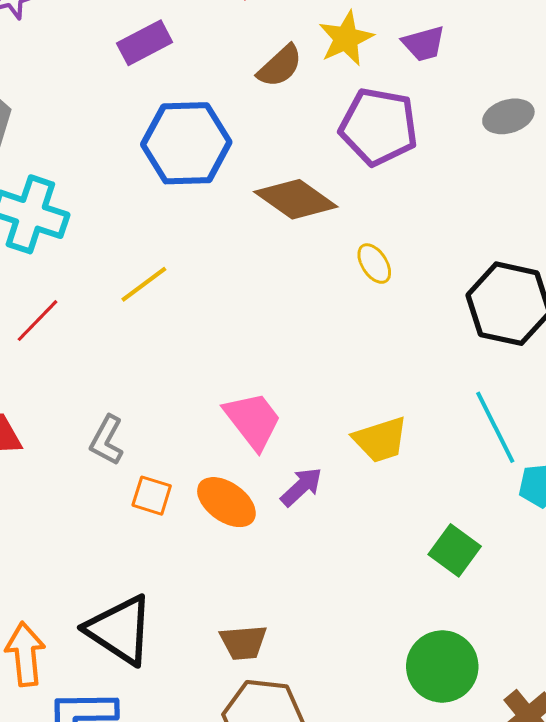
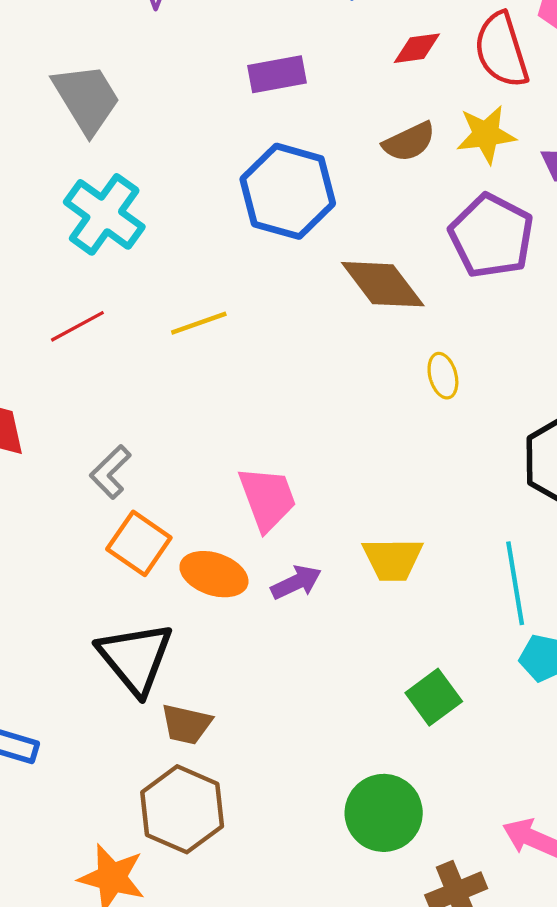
orange square: (152, 496) -> (139, 543), size x1.4
orange ellipse: (226, 502) -> (214, 574), turned -34
black triangle: (120, 630) -> (135, 658), moved

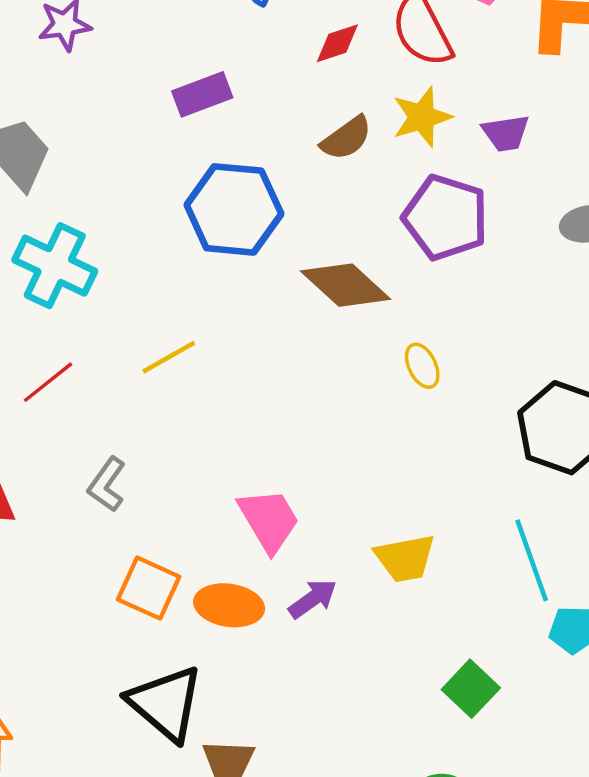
gray L-shape: (110, 472) -> (107, 484), moved

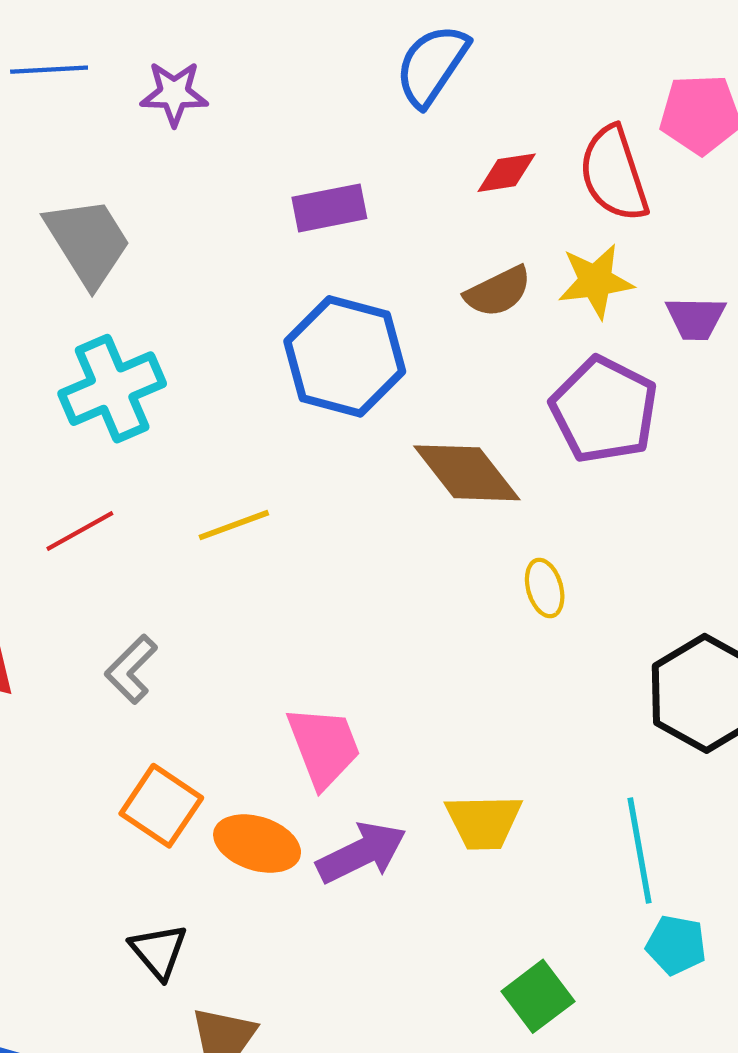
cyan cross: (55, 266) -> (112, 389), turned 32
purple arrow: (313, 599) -> (361, 853), size x1.4
black triangle: (166, 703) -> (159, 951), size x0.6

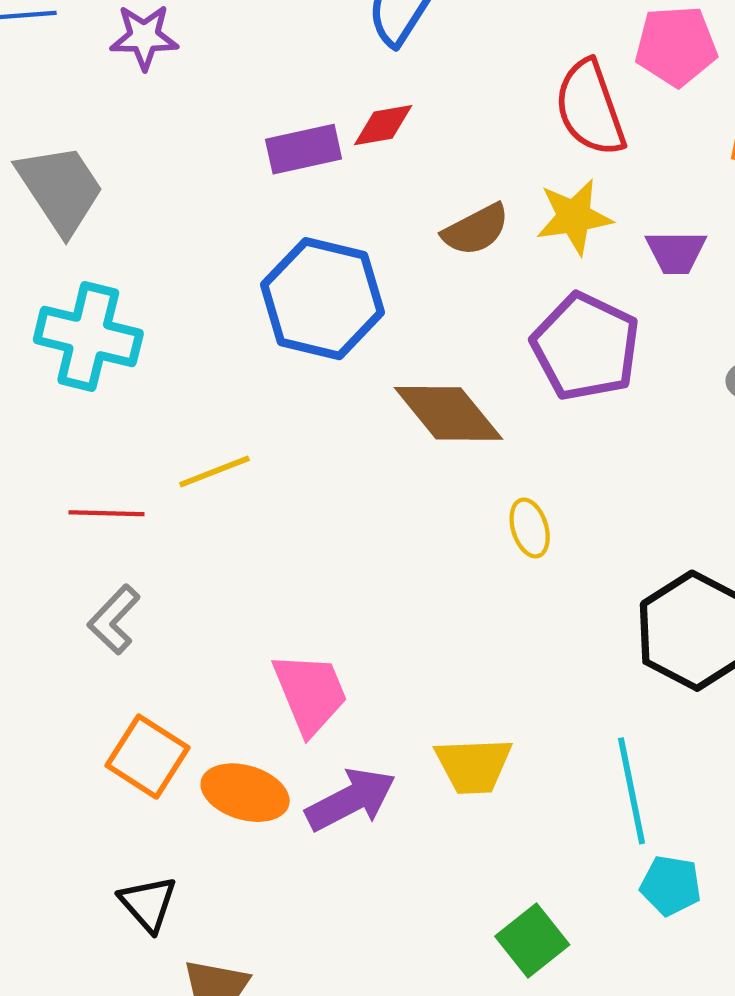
red diamond: (507, 173) -> (383, 125), moved
cyan cross: (112, 389) -> (88, 336), turned 38
red line: (80, 531) -> (107, 513), moved, turned 32

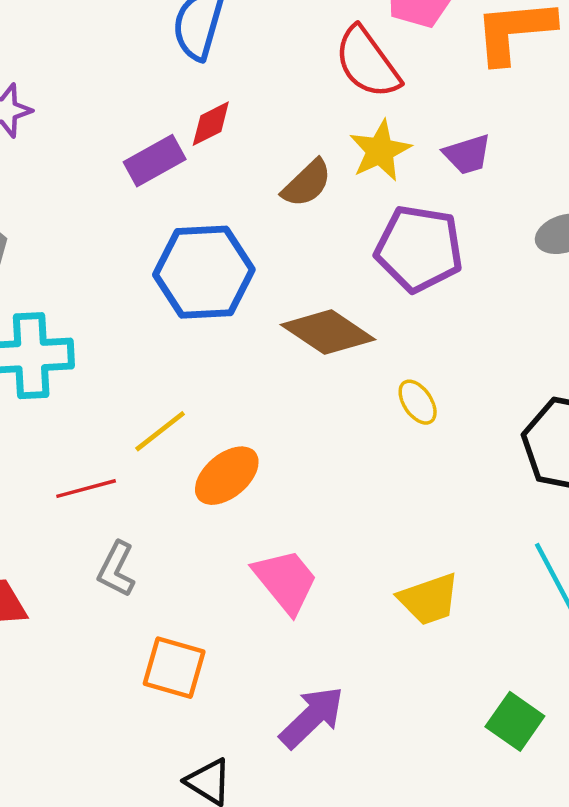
orange ellipse: (245, 793) -> (227, 476), moved, turned -40
purple arrow: (351, 800) -> (312, 717), moved

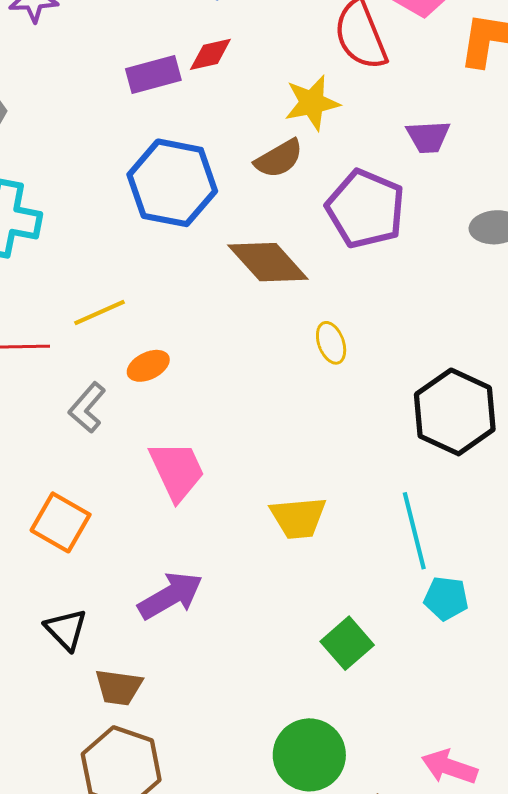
yellow star: (380, 151) -> (312, 103), moved
brown semicircle: (307, 183) -> (279, 159), moved
orange ellipse: (227, 476) -> (148, 366), size x0.7
gray L-shape: (116, 569) -> (87, 408), moved

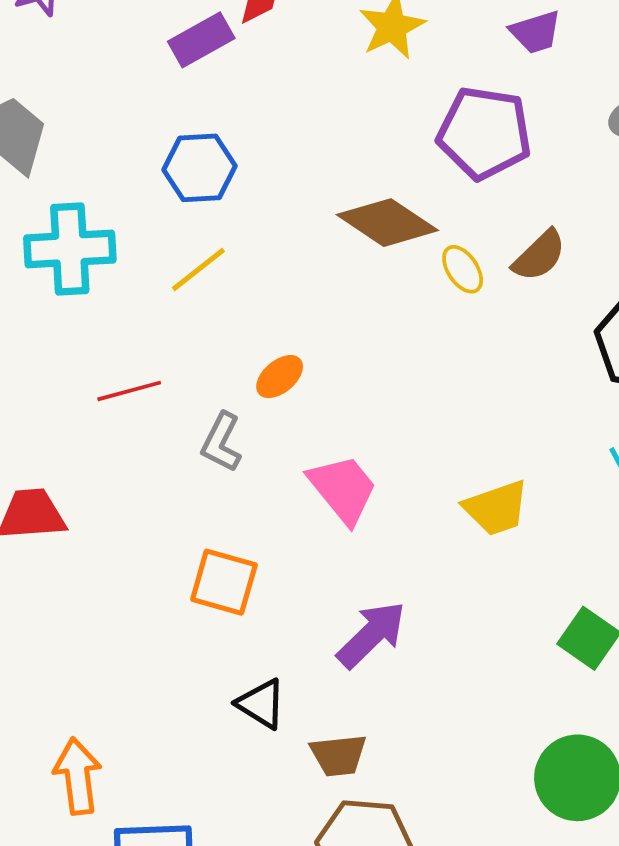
brown semicircle: (279, 159) -> (539, 256), moved
blue hexagon: (172, 183) -> (199, 168), moved, size x0.7
yellow line: (99, 312) -> (198, 269), moved
yellow ellipse: (331, 343) -> (463, 269), moved

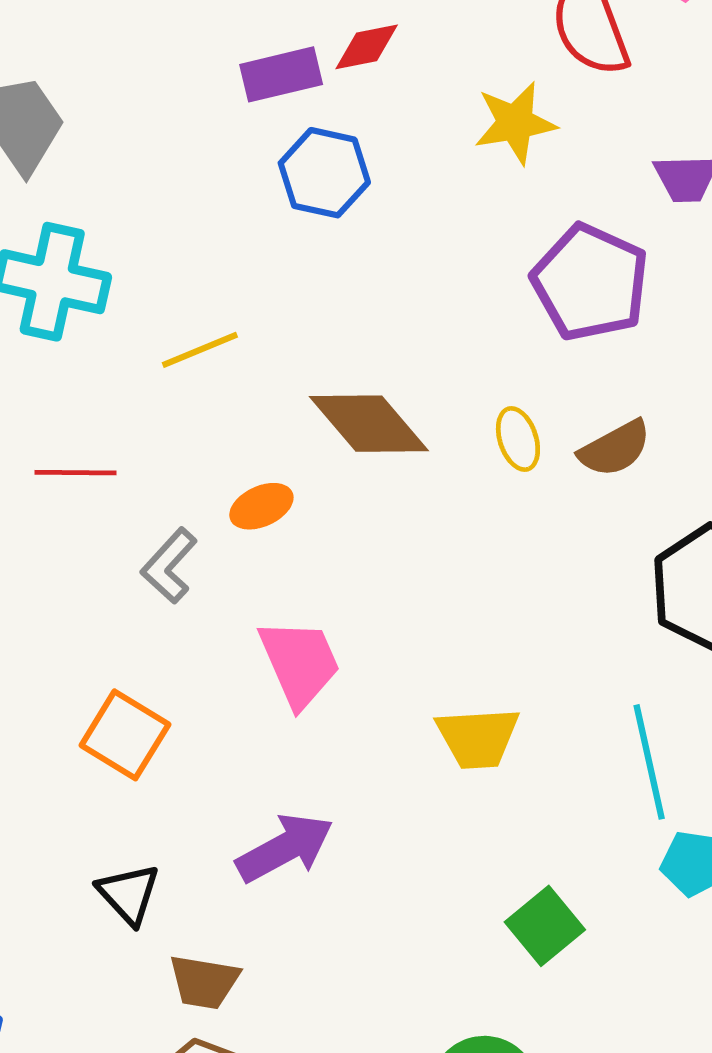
blue hexagon: (199, 168) -> (324, 173), moved
brown diamond: (387, 223) -> (369, 424), moved

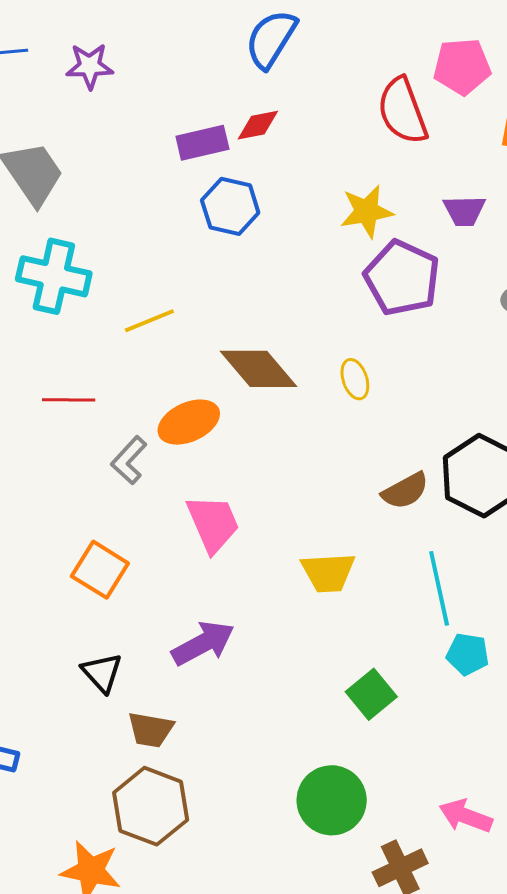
yellow star: (515, 123) -> (367, 211), moved
brown semicircle: (615, 448) -> (405, 491), moved
orange ellipse: (261, 506) -> (189, 422), size x1.5

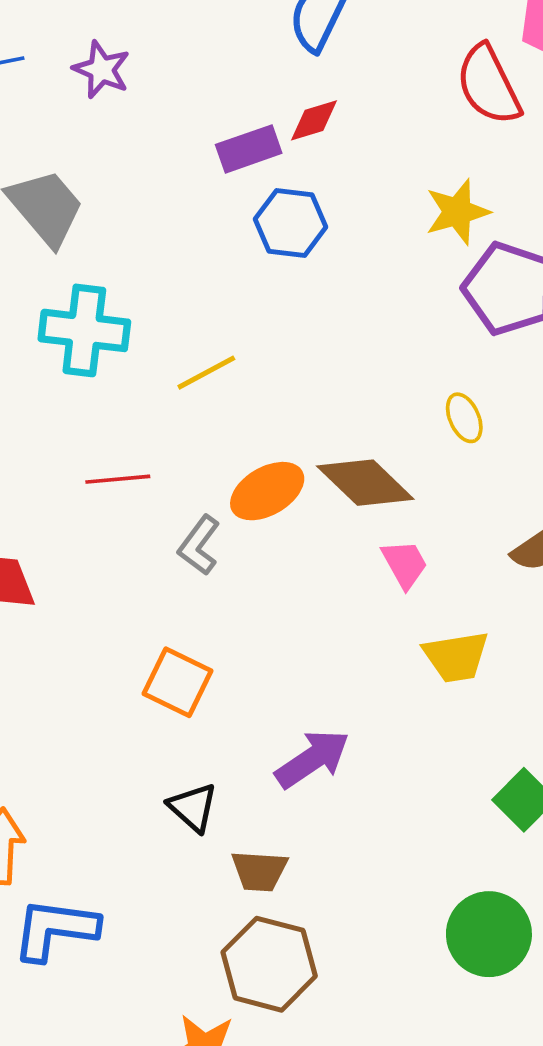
purple star: (90, 66) -> (101, 70), turned 30
brown diamond: (258, 369) -> (365, 483), moved
pink trapezoid: (213, 524) -> (405, 564), moved, size x0.7

